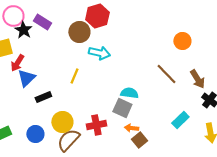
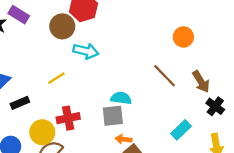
yellow line: (74, 76) -> (56, 78), turned 35
gray square: (122, 108) -> (113, 116), turned -30
red cross: (96, 125) -> (68, 118), moved

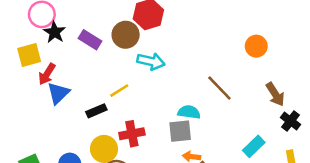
purple rectangle: (19, 15) -> (90, 40), moved
brown line: (165, 76) -> (219, 88), moved
black rectangle: (20, 103) -> (96, 111), moved

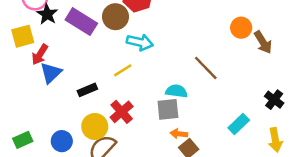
purple rectangle: (90, 40) -> (81, 22), size x1.4
yellow line: (119, 91) -> (123, 70), moved
brown arrow: (275, 94) -> (263, 42), moved
red cross: (132, 134) -> (122, 112), turned -30

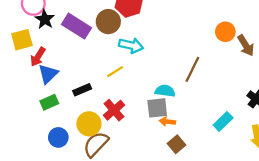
brown line: (206, 68) -> (192, 69), turned 70
orange arrow: (179, 134) -> (167, 122), moved
green rectangle: (23, 140) -> (49, 102), moved

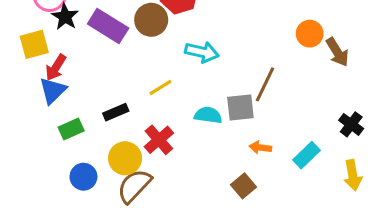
cyan arrow: (131, 45) -> (202, 52), moved
blue triangle: (48, 74) -> (53, 91), moved
cyan semicircle: (165, 91) -> (208, 115), moved
gray square: (157, 108) -> (240, 107), moved
orange arrow: (167, 122) -> (260, 147), moved

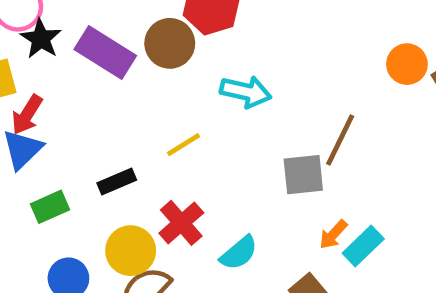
cyan semicircle: (208, 115) -> (239, 253), moved, turned 132
orange arrow: (260, 147) -> (333, 234), turned -55
cyan rectangle: (307, 155) -> (363, 246), moved

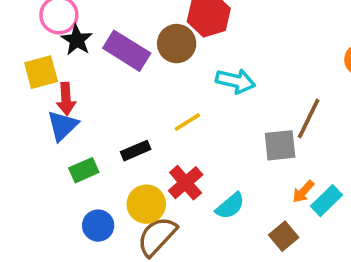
red arrow: (27, 115) -> (66, 99), turned -36

